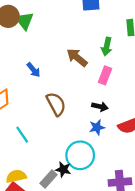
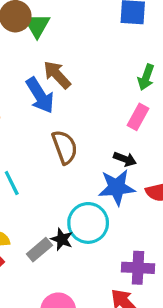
brown arrow: (77, 58) -> (57, 75), moved
blue arrow: (34, 70) -> (40, 95), size x1.6
blue star: (97, 127) -> (117, 187), size x1.6

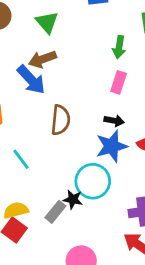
green triangle: (37, 25) -> (47, 22), moved
brown arrow: (57, 75) -> (42, 59), turned -56
brown semicircle: (65, 147) -> (61, 120), turned 36

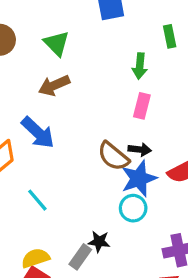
blue arrow: (31, 80) -> (38, 133), moved
brown semicircle: (61, 120) -> (113, 156), moved, turned 128
cyan circle: (93, 181) -> (133, 208), moved, size x0.7

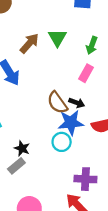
green triangle: (57, 43) -> (57, 38), moved
brown arrow: (54, 85) -> (29, 43), turned 140
black star: (99, 242) -> (22, 148), moved

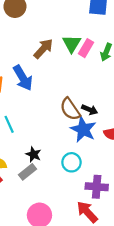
pink rectangle: (86, 73) -> (86, 48), moved
blue star: (71, 123) -> (83, 129), turned 30
cyan circle: (62, 142) -> (71, 162), moved

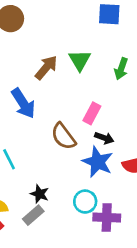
pink rectangle: (86, 48) -> (92, 113), moved
brown semicircle: (70, 109) -> (63, 136), moved
purple cross: (97, 187) -> (107, 217), moved

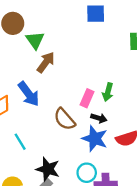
green triangle: (80, 60) -> (35, 40), moved
green arrow: (121, 69) -> (108, 92), moved
black star: (40, 194) -> (48, 169), size x1.5

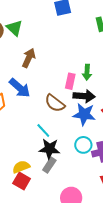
green triangle: (35, 40) -> (14, 28), moved
black arrow: (99, 118) -> (84, 96), size x1.5
cyan line: (20, 142) -> (43, 131), moved

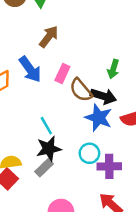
pink rectangle: (70, 81) -> (62, 73), moved
brown semicircle: (55, 103) -> (81, 90), moved
black star: (49, 149) -> (49, 149), turned -30

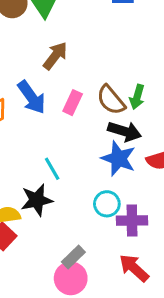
brown semicircle: (81, 90) -> (111, 100), moved
black star: (49, 149) -> (37, 200), moved
gray rectangle: (44, 168) -> (73, 257), moved

